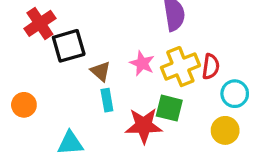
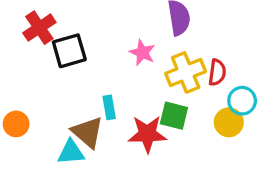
pink star: (142, 63) -> (142, 53), moved
brown triangle: (101, 71) -> (88, 132), moved, size x1.5
orange circle: (24, 105) -> (16, 124), moved
yellow circle: (225, 130) -> (229, 122), moved

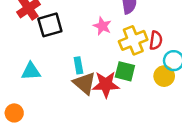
orange circle: (16, 124) -> (14, 113), moved
brown triangle: (88, 132) -> (84, 83), moved
cyan triangle: (71, 152) -> (31, 71), moved

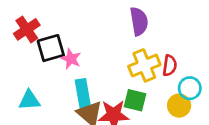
pink star: (102, 26) -> (71, 59), moved
cyan rectangle: (78, 65) -> (83, 94), size x1.5

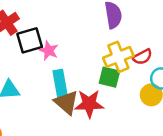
red semicircle: (170, 65) -> (142, 57), turned 54
green square: (135, 100) -> (109, 77), moved

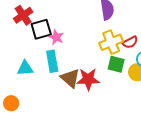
green square: (109, 77) -> (116, 64), moved
cyan rectangle: (60, 83) -> (52, 61), moved

